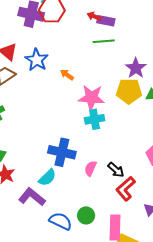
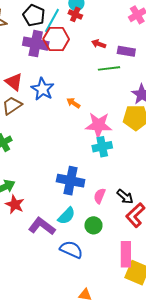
purple rectangle: (106, 21) -> (126, 51), moved
cyan semicircle: (47, 178) -> (66, 216), moved
green circle: (86, 215) -> (93, 225), moved

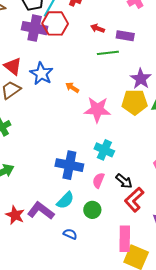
cyan cross: (102, 147) -> (104, 150), moved, turned 36
red star: (15, 204) -> (15, 215), moved
blue semicircle: (71, 250) -> (70, 234), size x0.6

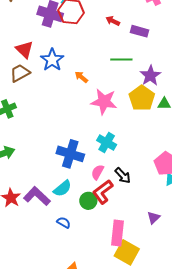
green line: (108, 53) -> (121, 59), moved
yellow pentagon: (135, 102) -> (142, 98), turned 30
red L-shape: (134, 200) -> (103, 192), moved

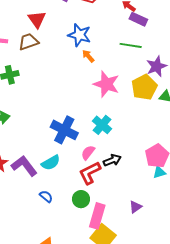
purple rectangle: (139, 31) -> (138, 19), moved
blue star: (52, 60) -> (79, 35), moved, turned -30
black arrow: (123, 176) -> (112, 160), turned -78
green circle: (88, 201) -> (81, 199), moved

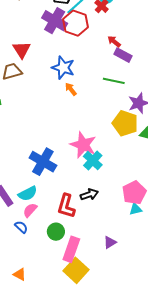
pink star: (106, 84) -> (83, 145), moved
yellow pentagon: (144, 87) -> (125, 123), turned -30
cyan cross: (102, 125) -> (93, 161), moved
pink semicircle: (88, 153) -> (30, 210), moved
red L-shape: (90, 173) -> (66, 206), turned -50

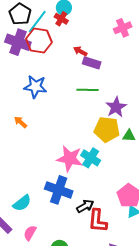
orange arrow: (71, 89) -> (20, 122), moved
cyan cross: (93, 161) -> (91, 158), moved
blue cross: (43, 162) -> (59, 190), moved
cyan semicircle: (28, 194) -> (22, 203), moved
red L-shape: (66, 206) -> (98, 221), moved

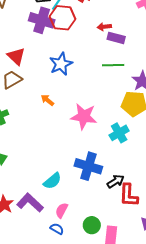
red arrow: (80, 51) -> (104, 27), turned -32
blue star: (35, 87) -> (61, 64), turned -30
cyan cross: (91, 158) -> (119, 133), turned 30
pink star: (70, 159) -> (84, 116), moved

